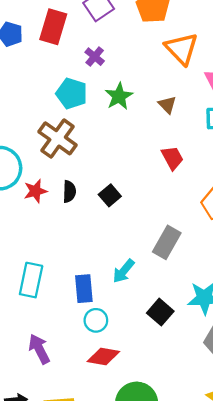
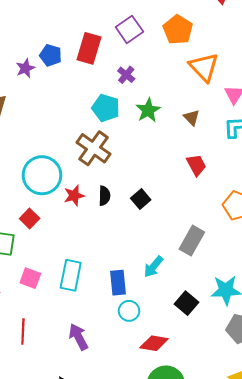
red diamond: (103, 356) -> (154, 343), moved

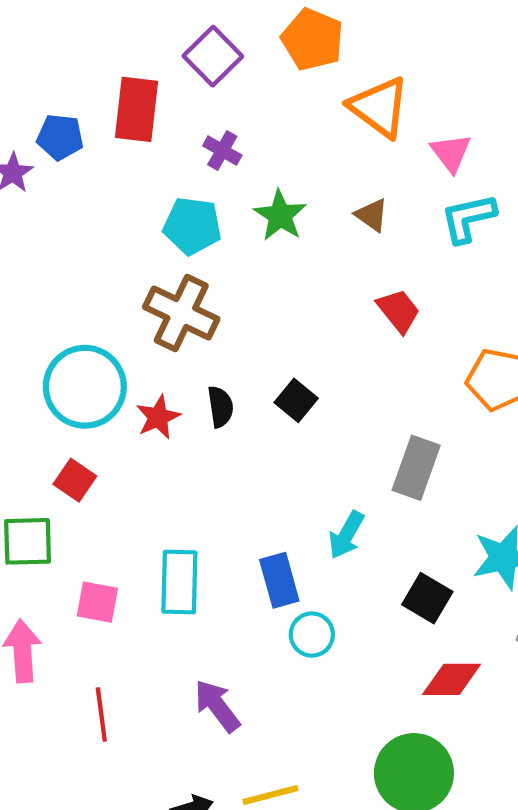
red diamond: (154, 343) -> (452, 679), moved

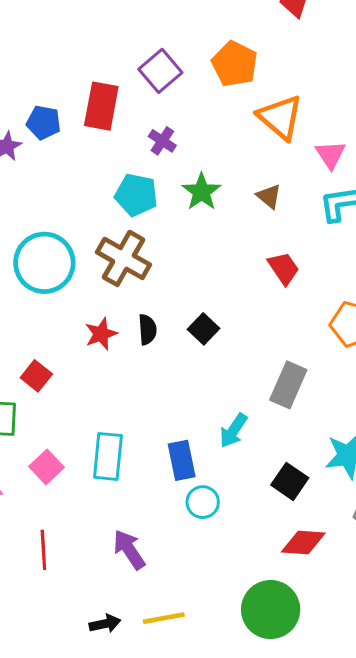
cyan circle: (85, 387) -> (44, 263), moved
pink square: (97, 602) -> (47, 467), turned 32

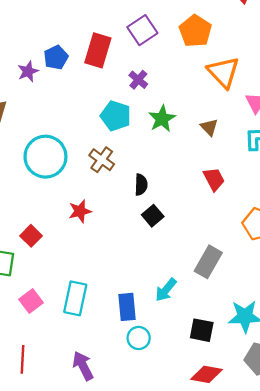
blue pentagon: (44, 122) -> (56, 57), turned 30
brown cross: (124, 258) -> (102, 160), size x0.7
black semicircle: (147, 329) -> (141, 185), moved
black square: (290, 481) -> (202, 330), turned -30

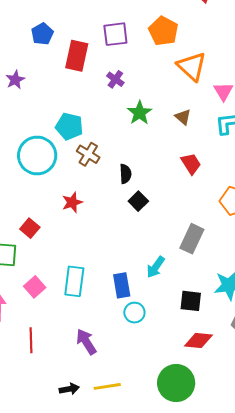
purple square: (142, 30) -> (115, 34), turned 32
blue pentagon: (56, 57) -> (42, 34), moved
cyan pentagon: (116, 116) -> (69, 126), moved

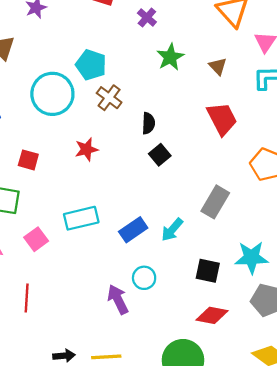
red trapezoid: (191, 164) -> (222, 119), size x1.4
red square: (30, 228) -> (28, 160), moved, turned -30
cyan rectangle: (74, 281) -> (81, 218), moved, turned 64
blue rectangle: (122, 285) -> (133, 230), moved, turned 60
purple arrow: (86, 342) -> (118, 299), moved

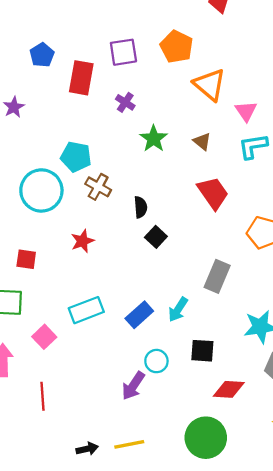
black square: (208, 271) -> (202, 351), moved
purple arrow: (118, 299) -> (133, 386), turned -112

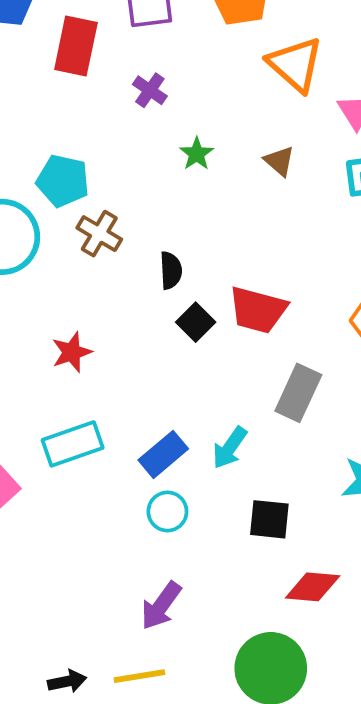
green star: (154, 139) -> (197, 154), size x0.7
red trapezoid: (213, 193) -> (258, 310), moved, turned 138
red star: (82, 241) -> (72, 352), moved
cyan circle: (156, 361) -> (167, 512), moved
purple arrow: (133, 386) -> (161, 606), moved

